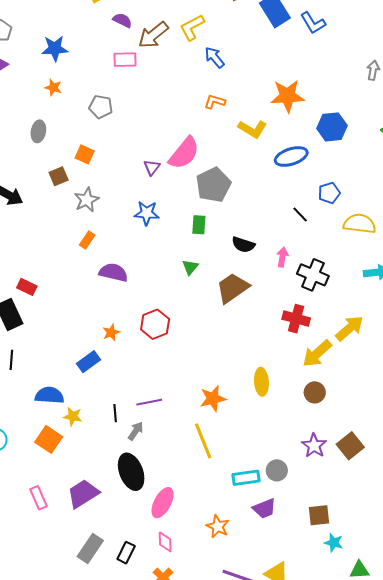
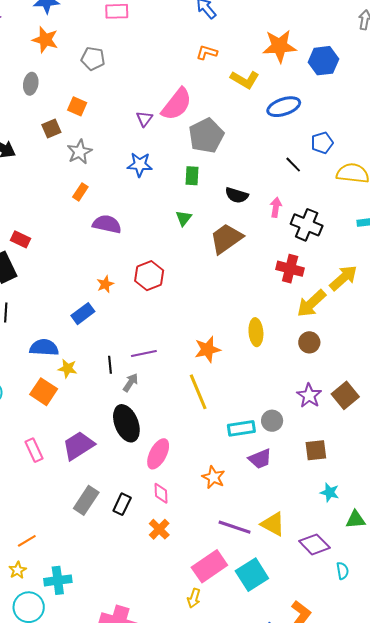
orange star: (53, 87) -> (45, 40), size x1.5
blue hexagon: (332, 127) -> (323, 61), moved
brown square: (319, 515) -> (316, 450), moved

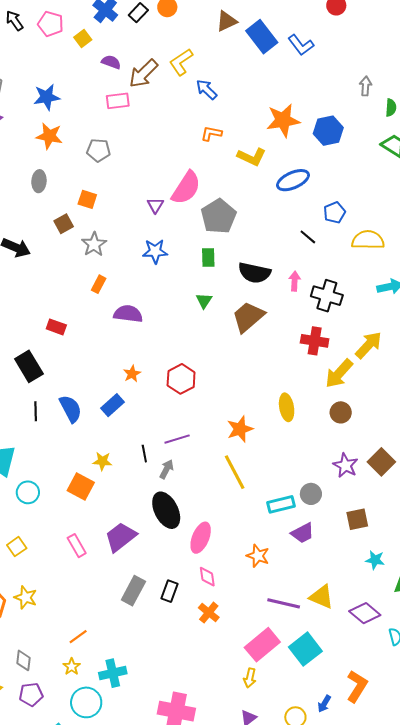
black semicircle: (237, 195) -> (254, 273), size x1.4
red rectangle: (20, 239) -> (56, 327), moved
red hexagon: (149, 276) -> (181, 379), moved
blue semicircle: (44, 348) -> (71, 409), moved, turned 64

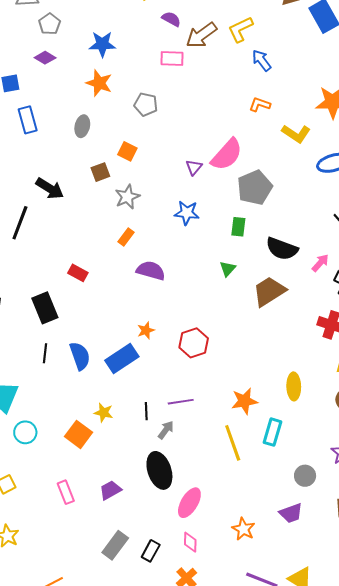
pink arrow: (295, 281) -> (320, 263), turned 30
blue rectangle: (113, 405) -> (122, 358), size x1.4
cyan rectangle: (281, 504) -> (273, 432), moved, turned -68
purple trapezoid: (121, 537) -> (110, 490), size x0.7

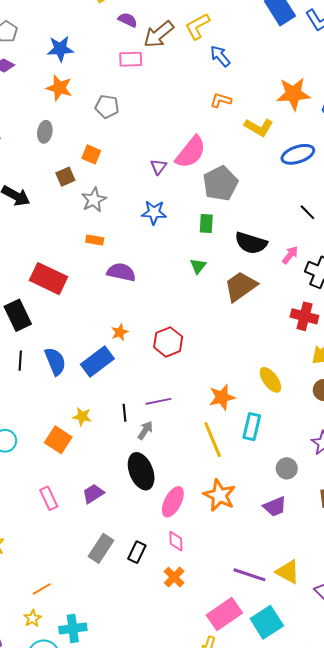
orange rectangle: (126, 237) -> (95, 240), turned 66
red rectangle: (78, 273) -> (49, 279), size x1.8
yellow ellipse: (294, 386) -> (270, 380), turned -32
orange star: (243, 529) -> (219, 495), moved, size x1.4

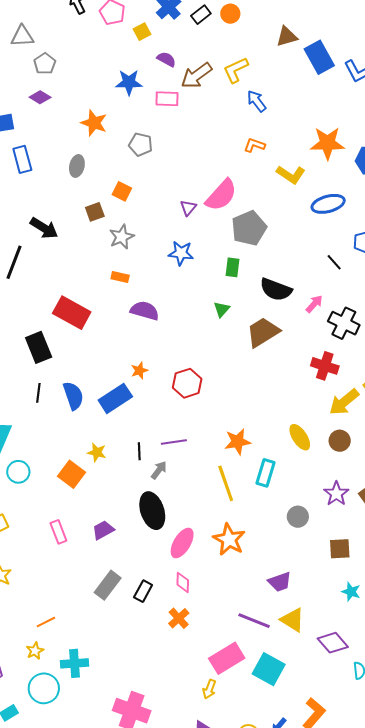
blue star: (60, 49) -> (129, 82), moved
yellow ellipse: (270, 380) -> (300, 437), moved
purple trapezoid: (275, 507) -> (280, 582), moved
cyan square: (267, 622) -> (269, 669), turned -32

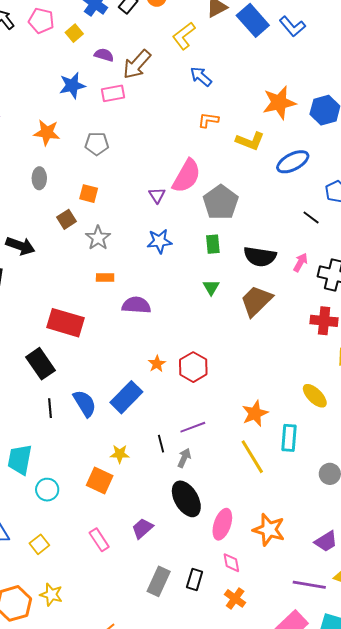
yellow L-shape: (236, 70) -> (184, 36), moved
orange star: (139, 371) -> (157, 364), moved
orange star: (229, 539) -> (269, 530), moved

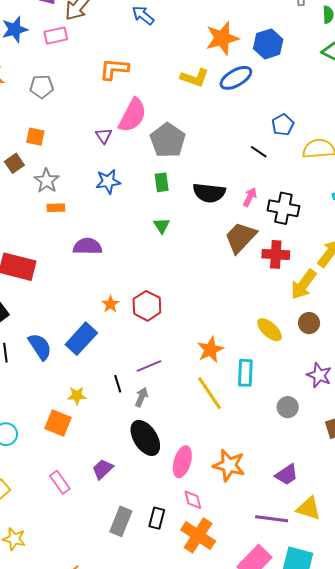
orange L-shape: (208, 120) -> (114, 69), moved, size x1.4
blue ellipse: (293, 162) -> (236, 78), moved
orange rectangle: (105, 277) -> (56, 208), moved
brown trapezoid: (256, 301) -> (241, 237), moved
orange cross: (235, 598) -> (198, 535), size x1.6

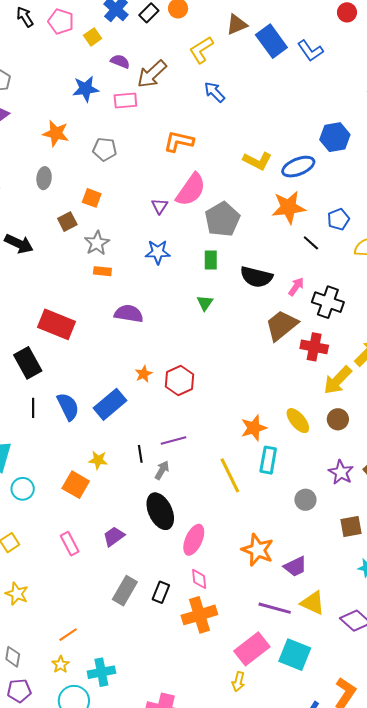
orange star: (222, 38) -> (289, 207), moved
orange star: (210, 350) -> (254, 428), moved
orange star: (229, 465) -> (258, 550), moved
orange cross: (198, 535) -> (199, 615), turned 32

